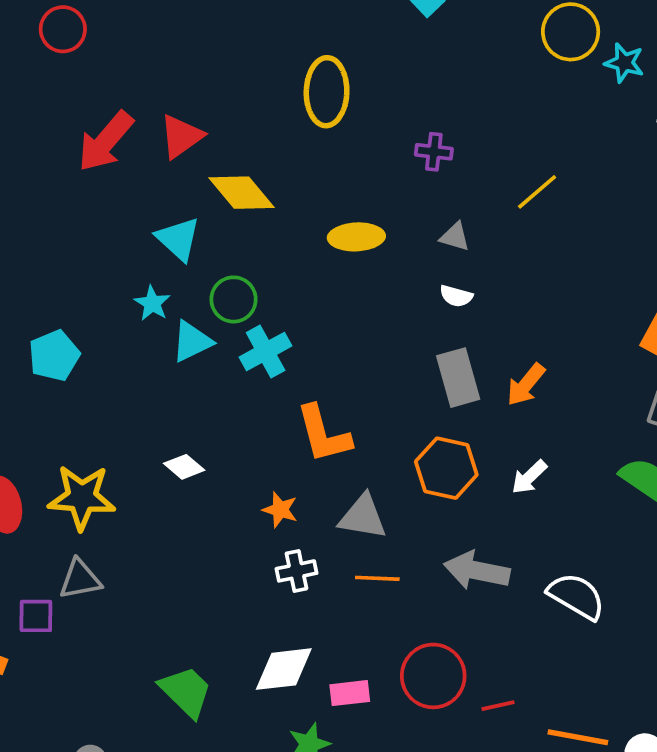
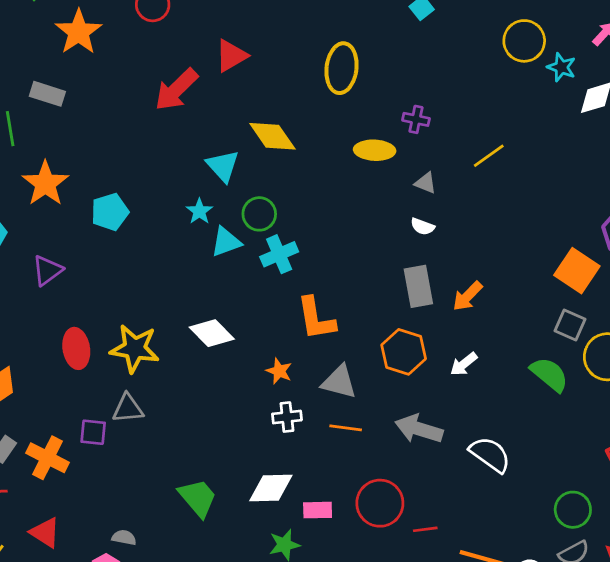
red triangle: (181, 136) -> (231, 56), moved
yellow ellipse: (356, 237) -> (375, 150), moved
cyan pentagon: (54, 356) -> (110, 212), moved
white diamond: (184, 467) -> (212, 333), size x1.5

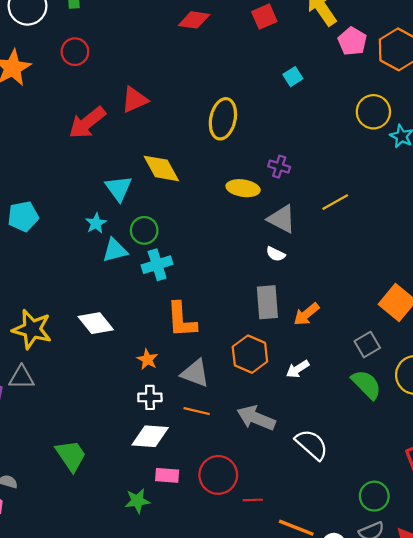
gray triangle: (426, 183) -> (282, 219), size x1.6
gray square: (570, 325) -> (367, 345), moved, turned 30
white diamond: (271, 488) -> (150, 436), moved

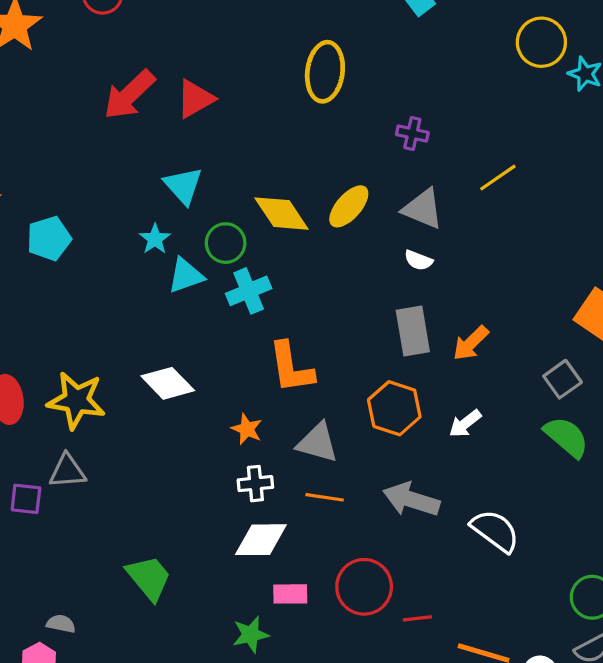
red triangle: (134, 100) -> (195, 99), moved
yellow diamond: (161, 168) -> (281, 214), moved
yellow ellipse: (243, 188) -> (349, 206), moved, turned -52

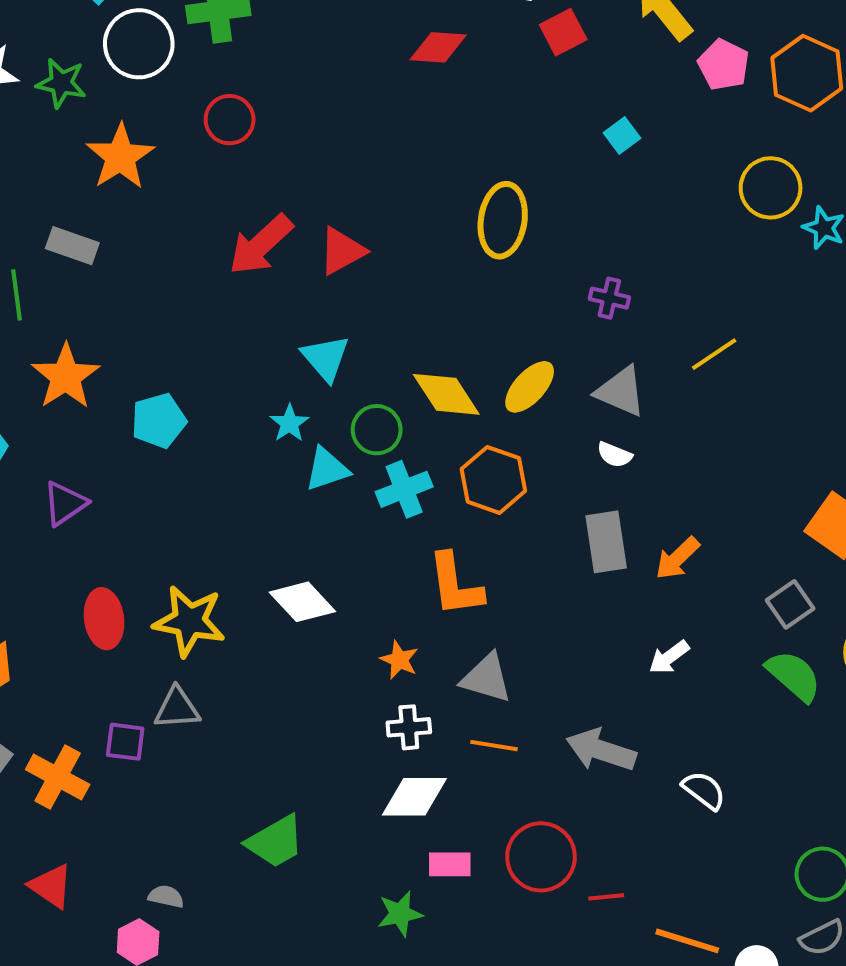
orange hexagon: (394, 408) -> (493, 480), moved
white semicircle: (495, 531) -> (704, 790), size x0.7
green trapezoid: (149, 578) -> (275, 842), turned 99

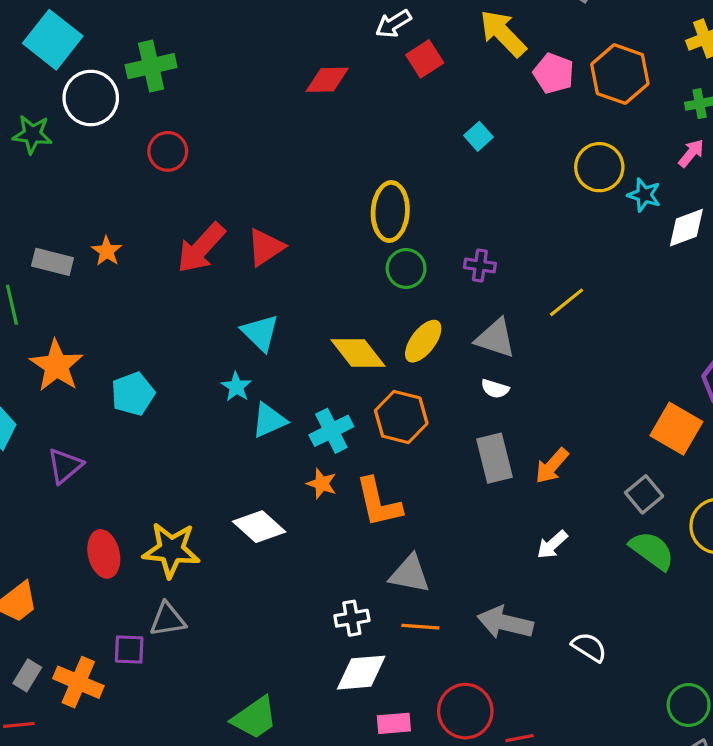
orange star: (120, 157) -> (107, 251), moved, size x0.6
green circle: (377, 430) -> (406, 268), moved
orange star: (399, 660) -> (322, 484), moved

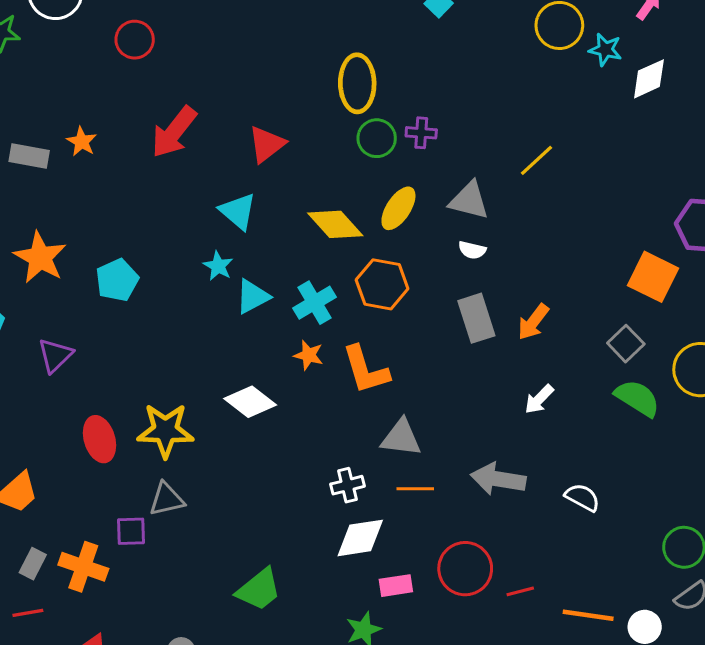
red triangle: (266, 247) -> (267, 144), moved
purple cross: (480, 265) -> (421, 133), moved

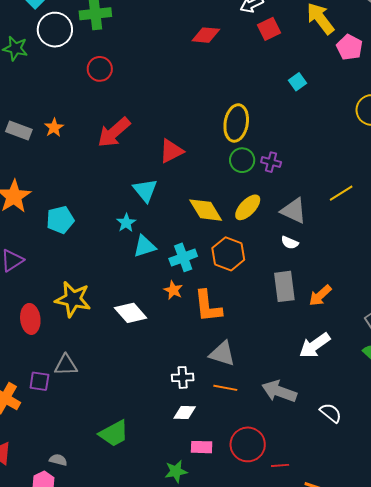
white arrow: (539, 399) -> (315, 345), size x1.5
yellow star: (165, 430) -> (73, 299), moved
white diamond: (360, 538) -> (185, 413), size x0.7

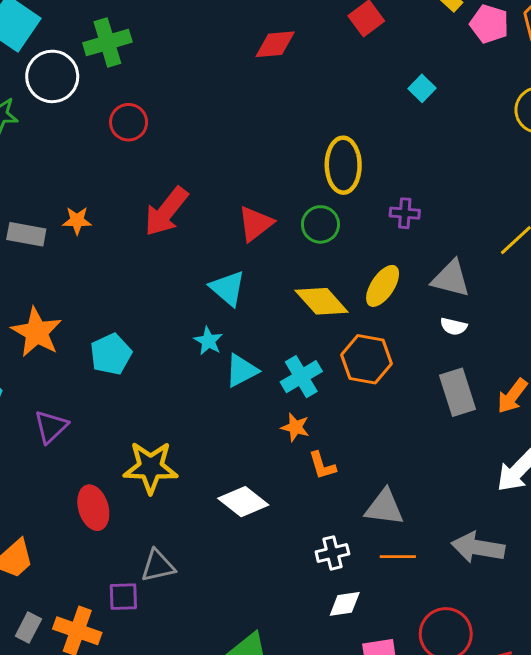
orange star: (54, 128) -> (77, 221), turned -30
green circle: (242, 160) -> (320, 224), moved
orange L-shape: (208, 306) -> (322, 465), moved, size x0.6
white diamond: (131, 313) -> (243, 502), moved

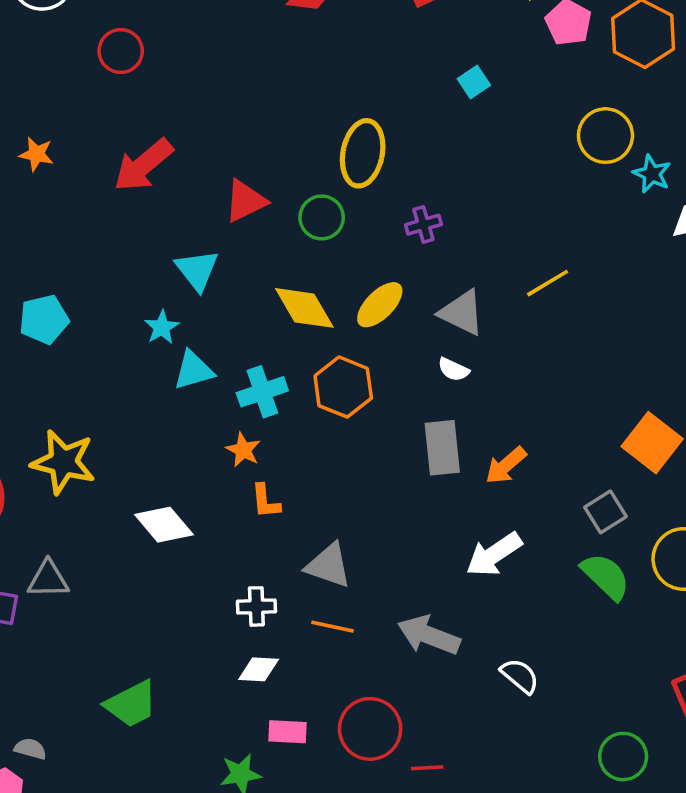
purple cross: (405, 213) -> (423, 225), turned -32

